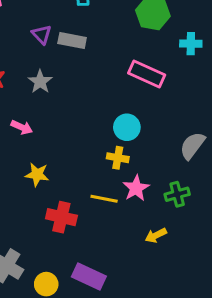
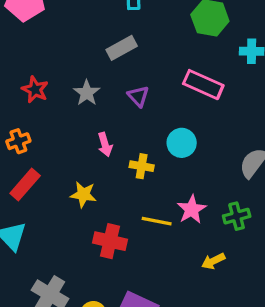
purple triangle: (42, 34) -> (138, 96), moved
gray rectangle: (72, 41) -> (122, 48), turned -40
pink arrow: (22, 127) -> (105, 145), moved, turned 50
yellow cross: (118, 158) -> (142, 166), moved

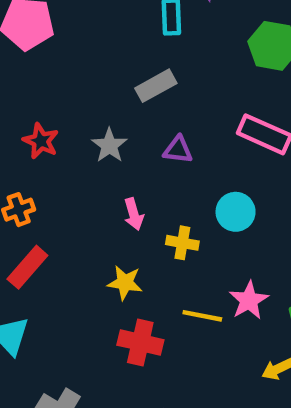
purple triangle: (138, 96) -> (178, 150), turned -40
yellow star: (83, 194) -> (125, 283), moved

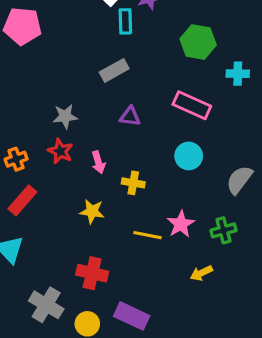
red star: (41, 141) -> (60, 151), moved
gray star: (109, 145) -> (65, 116), moved, turned 30
cyan circle: (236, 212) -> (189, 156), moved
red cross: (140, 342) -> (92, 273), moved

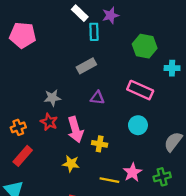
pink arrow: (98, 162) -> (75, 130), size x1.6

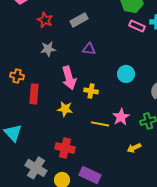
pink rectangle: (140, 90) -> (137, 26), moved, size x0.7
red star: (49, 122) -> (45, 20), moved
orange cross: (18, 127) -> (17, 76), turned 32
red rectangle: (23, 156) -> (34, 94), moved, turned -36

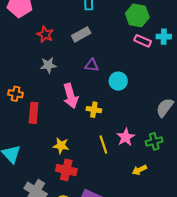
cyan circle: (126, 74) -> (118, 81), moved
yellow star: (65, 109) -> (61, 146), moved
yellow line: (100, 124) -> (103, 145), turned 60

